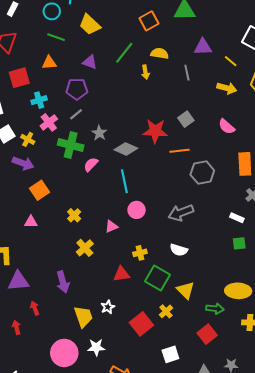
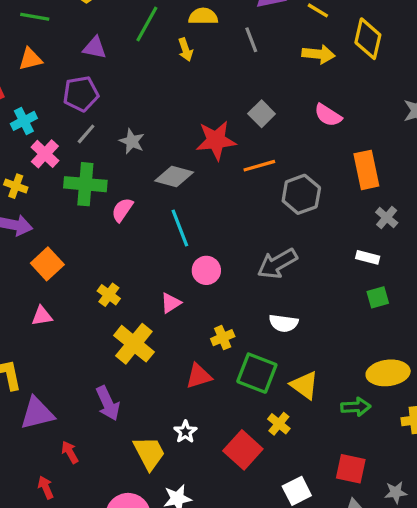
gray star: (99, 133) -> (132, 141), moved
yellow cross: (85, 248) -> (134, 344), size x1.4
red square: (207, 334) -> (351, 469), moved, turned -30

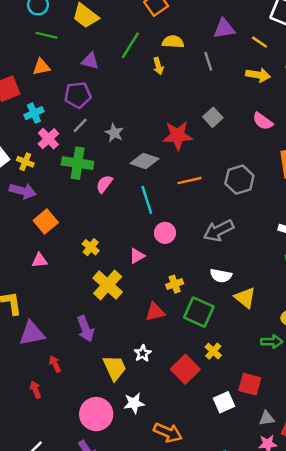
orange line: (259, 166) -> (190, 181), moved
yellow triangle: (304, 385) -> (245, 298), moved
red square: (351, 469) -> (250, 384), moved

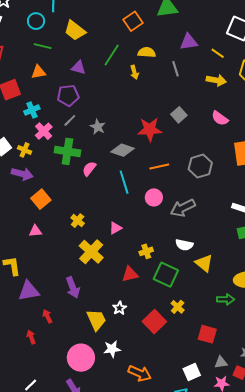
pink circle: (165, 233) -> (154, 197), moved
white square: (224, 402) -> (192, 372), moved

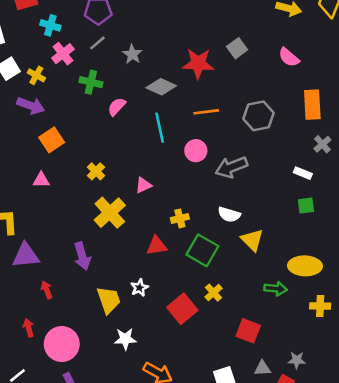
cyan cross: (32, 110) -> (50, 25), turned 35
green cross: (67, 151) -> (91, 82), size x0.7
red arrow: (31, 337) -> (29, 328), moved
pink circle: (81, 358) -> (62, 344), moved

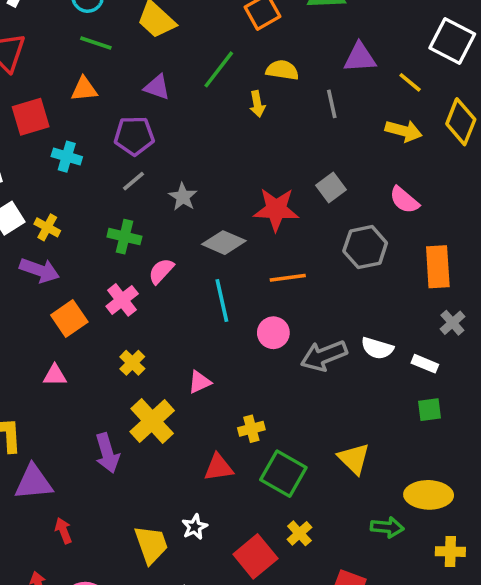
pink cross: (63, 54) -> (122, 300), moved
gray hexagon: (258, 116) -> (365, 247), moved
white semicircle: (229, 214) -> (377, 348), moved
purple arrow: (82, 256) -> (107, 453), moved

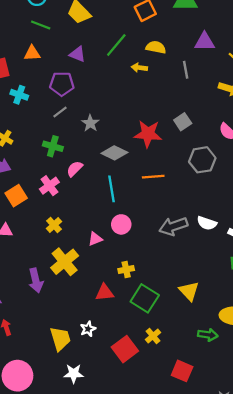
yellow arrow: (257, 104) -> (139, 68), turned 105
pink circle: (273, 333) -> (121, 224), moved

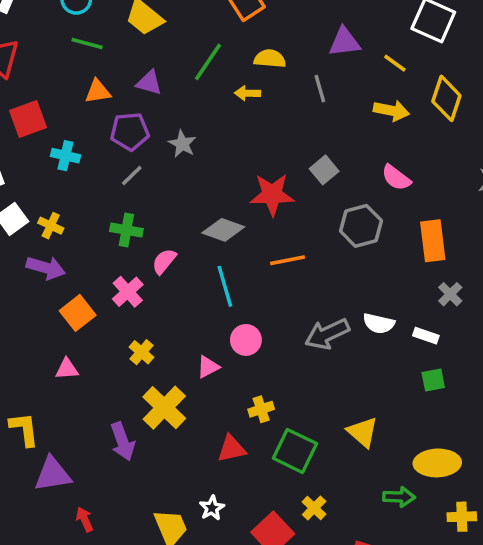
orange triangle: (32, 53) -> (98, 92), moved
gray star: (90, 123) -> (182, 144), moved

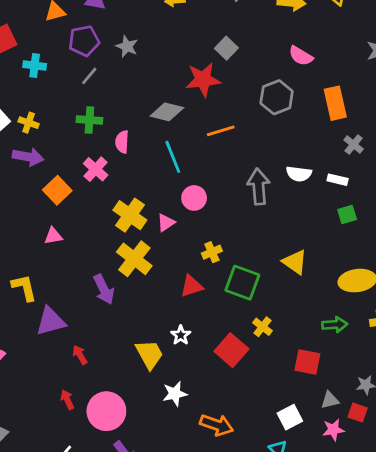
gray square: (324, 170) -> (226, 48), moved
pink semicircle: (164, 261) -> (122, 142), turned -30
gray arrow: (327, 334) -> (259, 186), turned 116
yellow cross: (141, 352) -> (130, 215), moved, size x1.6
green arrow: (399, 497) -> (335, 325), moved

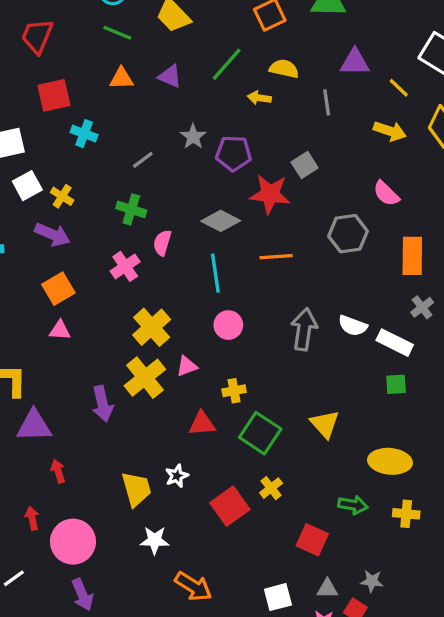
purple pentagon: (84, 41) -> (234, 153), moved
white rectangle: (338, 180) -> (395, 343), size x1.5
orange square: (57, 190) -> (58, 289), moved
pink triangle: (166, 223) -> (187, 366), moved

